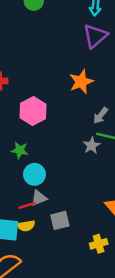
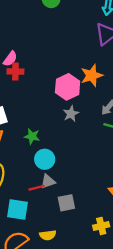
pink hexagon: (33, 111) -> (68, 87), moved
gray star: (92, 145) -> (71, 114), moved
yellow semicircle: (26, 226) -> (48, 235), moved

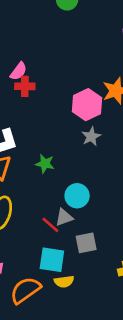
cyan circle: (45, 159) -> (77, 196), moved
red line: (36, 188) -> (50, 225), turned 56
cyan square: (17, 209) -> (52, 260), moved

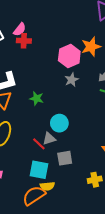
orange semicircle: (25, 290) -> (34, 195), moved

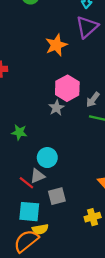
orange star: (91, 47) -> (56, 45), moved
pink hexagon: (69, 56) -> (67, 88), moved

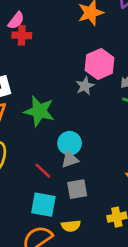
green star: (19, 132) -> (39, 111), size x1.6
gray triangle: (37, 176) -> (70, 159), moved
yellow semicircle: (40, 229) -> (71, 226), moved

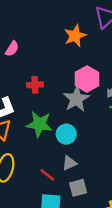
red cross: (22, 35) -> (35, 85), moved
gray star: (85, 86) -> (76, 99), size x1.6
cyan circle: (70, 143) -> (66, 134), moved

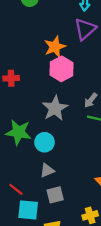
pink hexagon: (87, 79) -> (62, 69), moved
red cross: (35, 85) -> (11, 78), moved
red line: (47, 175) -> (16, 189), moved

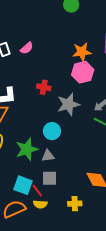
red cross: (11, 78) -> (44, 87), moved
green star: (19, 132) -> (27, 149), moved, turned 30
red line: (16, 189) -> (37, 191), moved

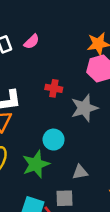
cyan circle: (52, 131) -> (54, 140), moved
gray triangle: (48, 156) -> (80, 172), moved

